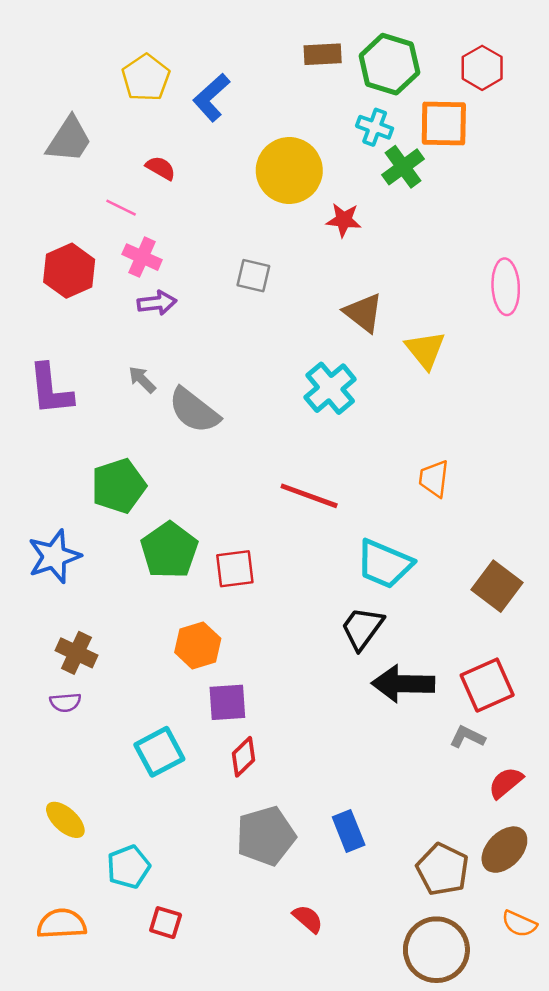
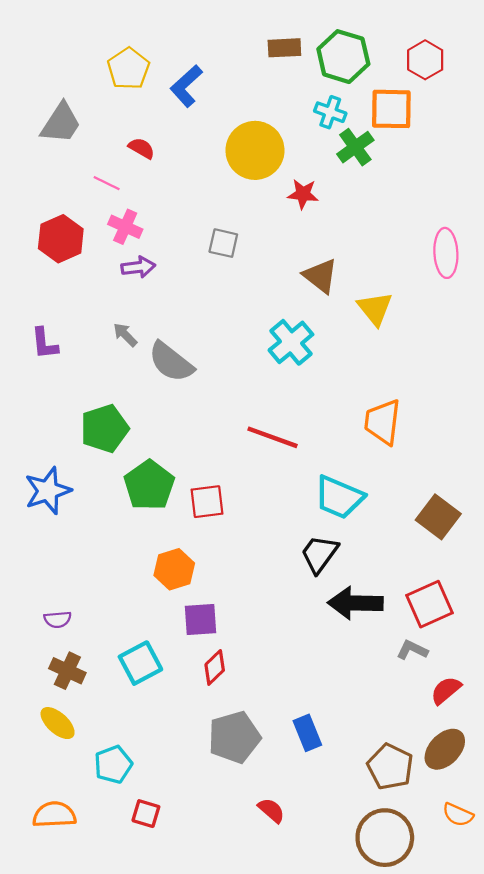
purple L-shape: (51, 389) -> (44, 343), size x0.7
orange trapezoid: (434, 478) -> (383, 422), size x1.4
brown cross: (76, 653) -> (67, 671), moved

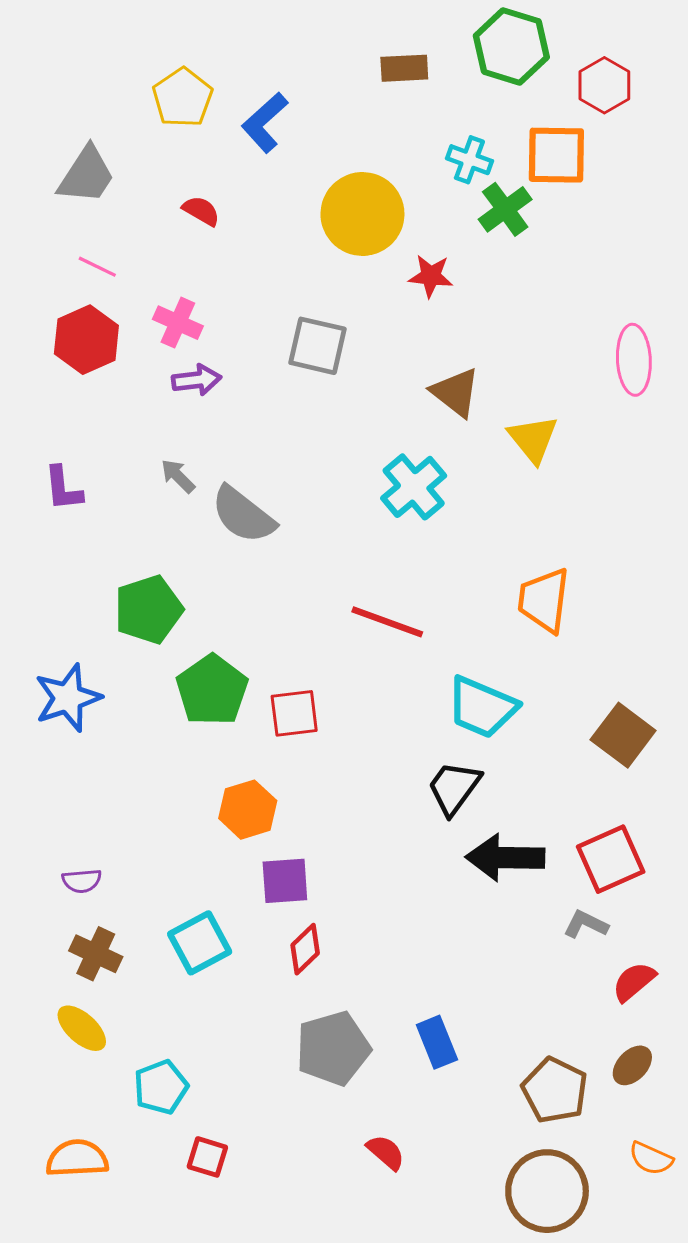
green hexagon: (343, 57) -> (511, 46), moved
pink line: (107, 183) -> (97, 267), moved
gray square: (223, 243) -> (317, 346), size x1.4
brown ellipse: (445, 749) -> (632, 1065), size x0.7

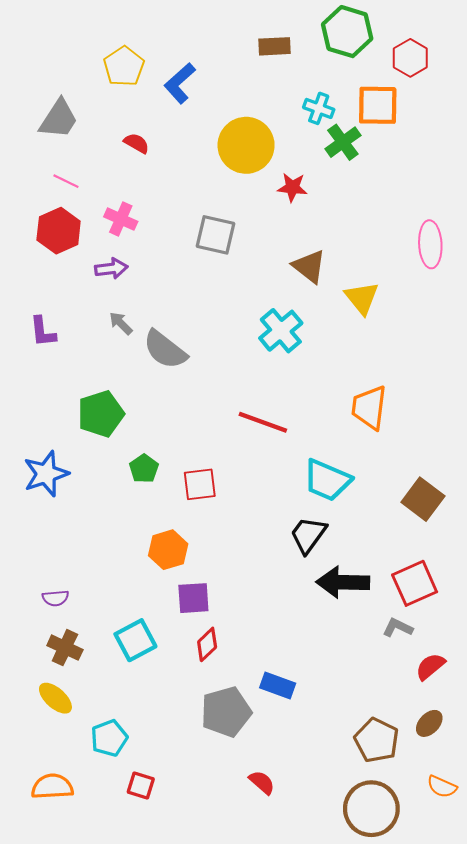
purple arrow: (197, 380) -> (111, 269), moved
green pentagon: (212, 690) -> (144, 469), size x0.6
blue rectangle: (437, 1042) -> (278, 686), moved, turned -48

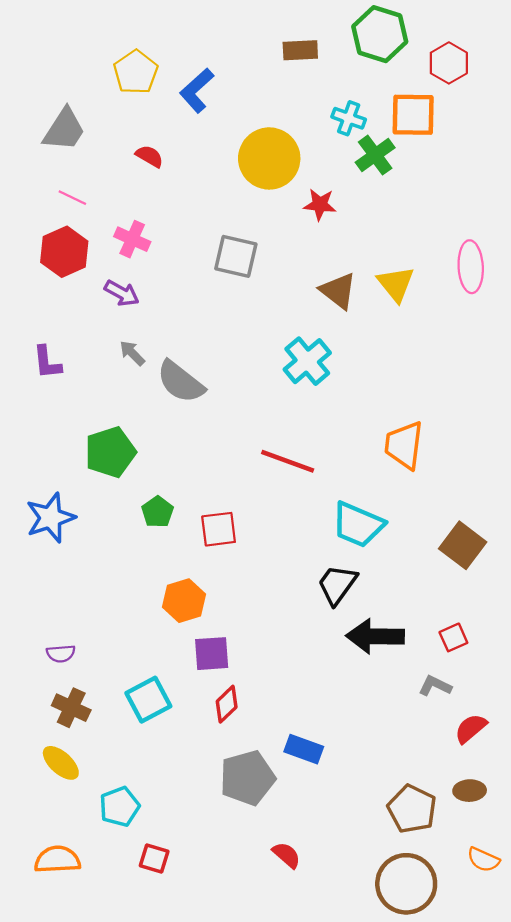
purple arrow: (111, 269) -> (122, 293), turned 36
yellow triangle: (362, 298) -> (396, 284), moved
red square: (415, 583) -> (453, 637), size x0.6
brown ellipse: (429, 723) -> (470, 791), turned 44

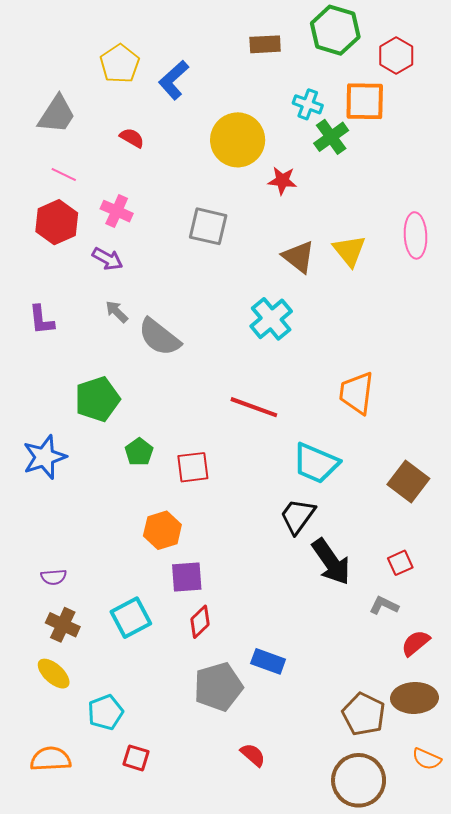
black arrow: (375, 636) -> (331, 562), turned -126
brown ellipse: (470, 791) -> (414, 698), size x1.6

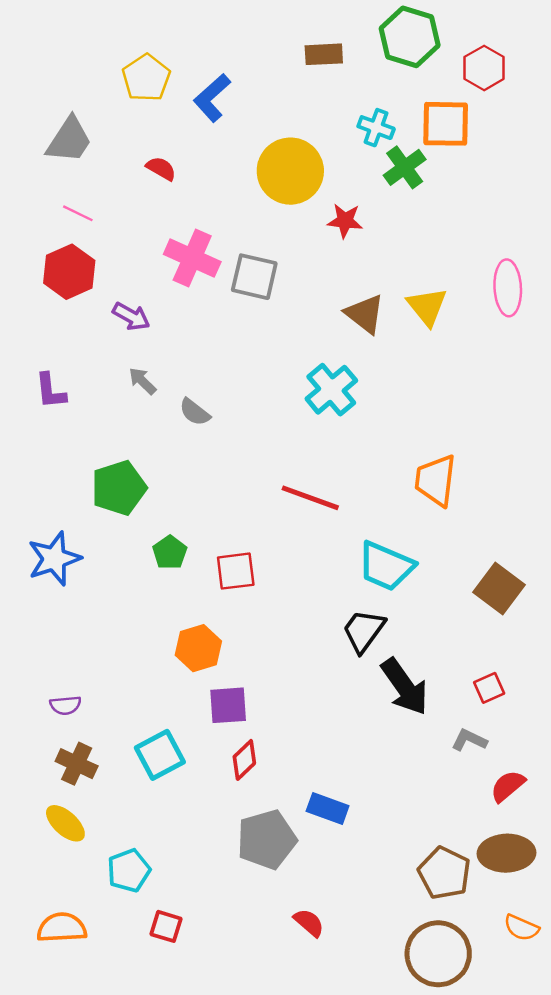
pink cross: (117, 211) -> (192, 258), moved, size x1.4
gray semicircle: (159, 337) -> (195, 412), size x0.6

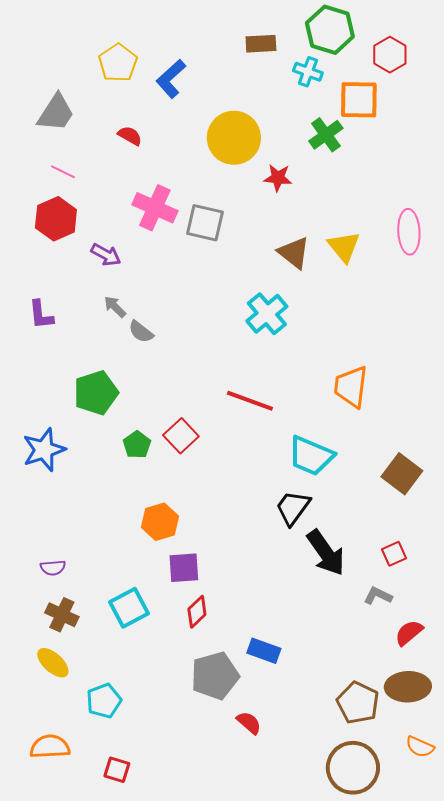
cyan cross: (376, 128) -> (308, 72), moved
gray semicircle: (195, 412) -> (141, 332), moved
red square: (236, 571) -> (181, 436), moved, turned -36
red semicircle: (309, 923) -> (249, 723), moved
red square: (166, 926) -> (117, 770), moved

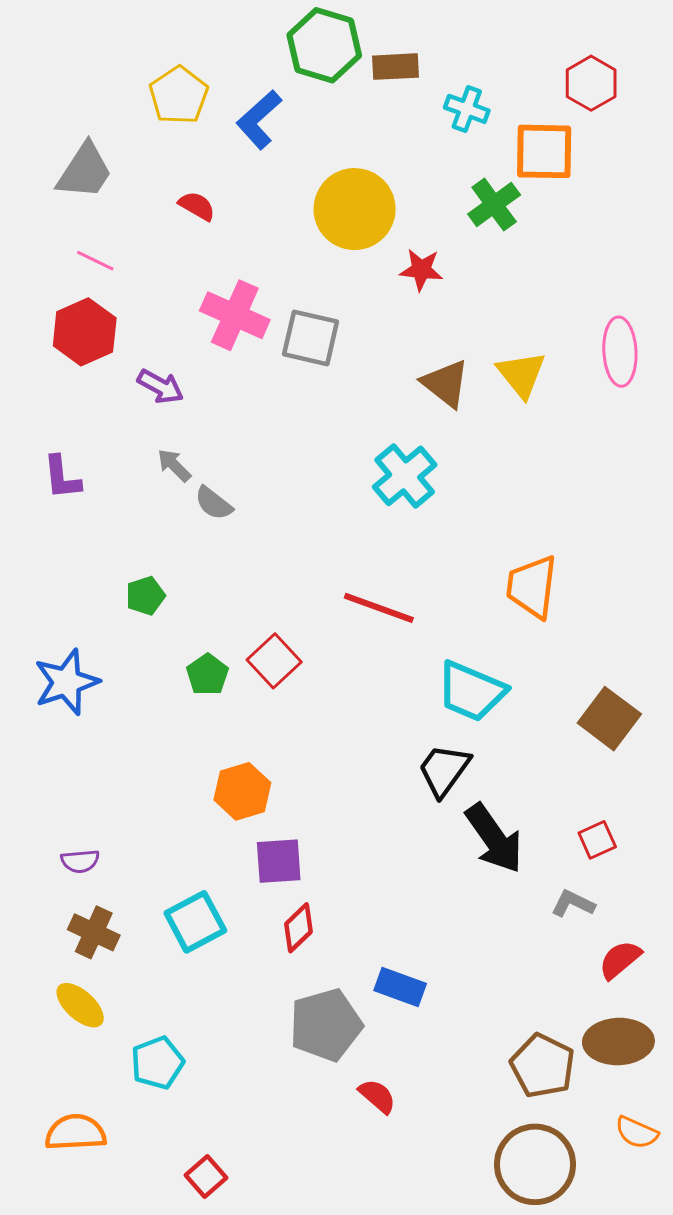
green hexagon: (330, 30) -> (324, 45), moved
green pentagon: (96, 393) -> (145, 596), size x0.6
red square: (117, 770) -> (206, 1177), moved, turned 32

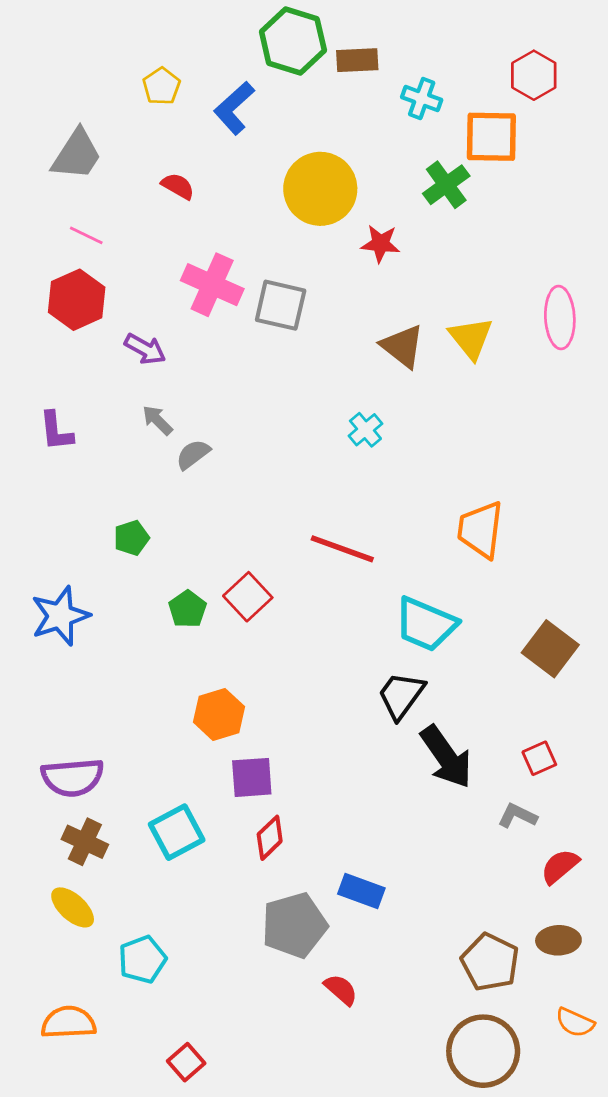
yellow pentagon: (179, 95) -> (162, 86), size x0.7
cyan cross: (405, 476) -> (365, 430), size x0.6
gray semicircle: (214, 503) -> (193, 454), turned 105
purple semicircle: (80, 861) -> (73, 777), size x1.8
brown ellipse: (618, 1042) -> (558, 940), size x0.7

